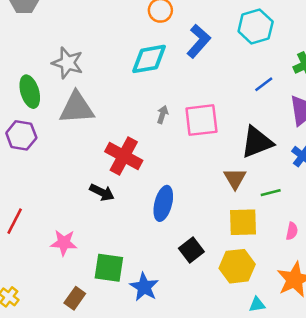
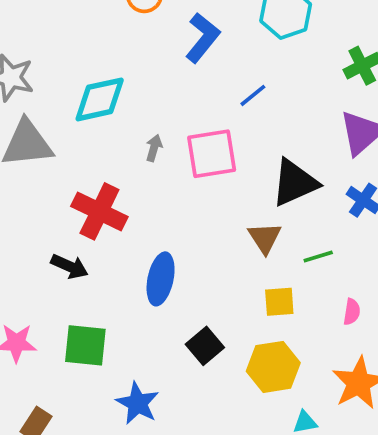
cyan diamond: (149, 59) -> (100, 99), moved
blue line: (264, 84) -> (253, 95), moved
yellow square: (243, 222) -> (279, 302), size x0.7
green square: (109, 268) -> (85, 345), moved

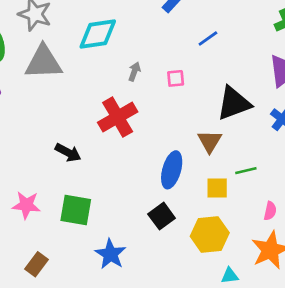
pink square: (212, 154) -> (176, 78), size x0.5
red cross: (99, 211) -> (118, 117), moved, turned 30
green line: (318, 256) -> (246, 171), moved
blue ellipse: (161, 279) -> (172, 170), moved
pink semicircle: (352, 312) -> (270, 211), moved

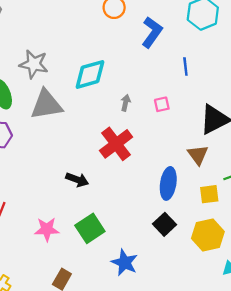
blue line: (208, 38) -> (185, 66), turned -54
green square: (76, 210) -> (90, 228), turned -36

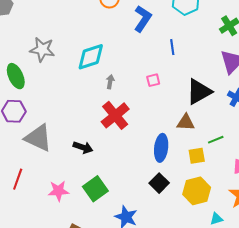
gray arrow: (126, 103) -> (110, 82), moved
gray triangle: (46, 105) -> (38, 138), moved, turned 36
brown triangle: (198, 155) -> (186, 122), turned -48

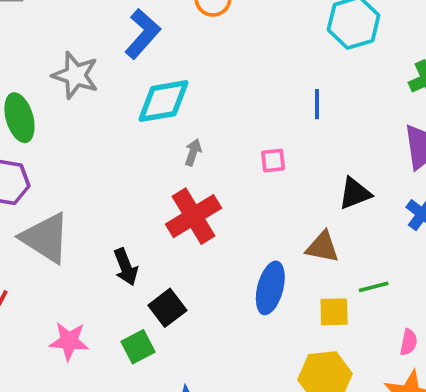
blue L-shape: (143, 19) -> (143, 34), moved
black triangle: (199, 92) -> (355, 193), size x0.7
black arrow: (83, 147) -> (126, 267), turned 42
black square: (159, 183) -> (167, 308), moved
green square: (95, 189) -> (138, 347), size x0.7

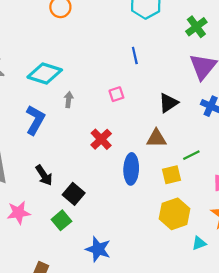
blue L-shape: (143, 34) -> (35, 120), moved
cyan diamond: (163, 101) -> (45, 74), turned 40
red cross: (194, 216) -> (101, 139), moved, size x0.7
pink star: (69, 341) -> (19, 213), moved

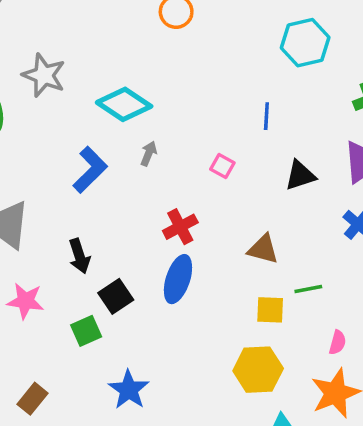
pink square: (116, 94) -> (222, 166), turned 32
black triangle: (168, 103) -> (300, 175), moved
blue ellipse: (131, 169) -> (178, 279), moved

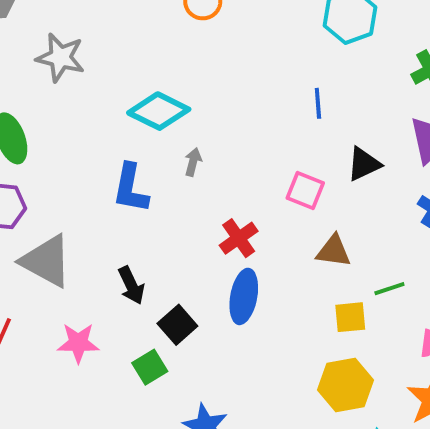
gray star: (44, 75) -> (60, 58), moved
pink square: (222, 166) -> (305, 190), moved, size x1.4
blue L-shape: (90, 170) -> (131, 188), turned 153

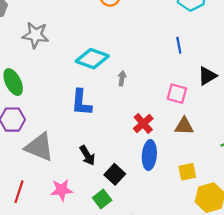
gray arrow: (193, 162) -> (122, 78), moved
brown triangle: (334, 251) -> (184, 126), moved
yellow square: (350, 317) -> (187, 172), moved

